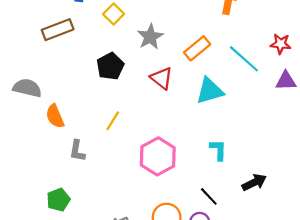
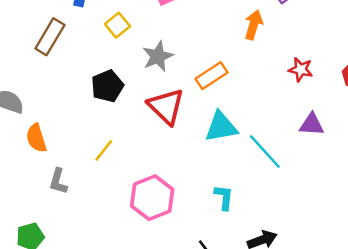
brown rectangle: (58, 30) -> (50, 37), turned -44
red star: (281, 44) -> (301, 69), moved
cyan line: (244, 59) -> (265, 152), moved
red triangle: (162, 78) -> (166, 106), size x1.4

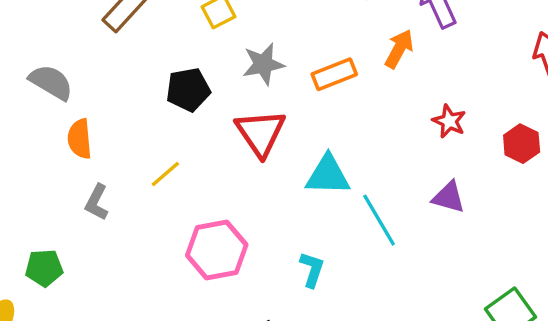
orange rectangle: (211, 76) -> (334, 74), moved

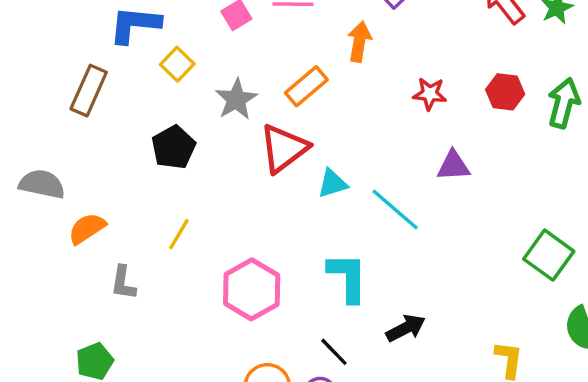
red triangle: (260, 133) -> (284, 148), moved, turned 46
orange semicircle: (80, 139) -> (87, 228), turned 81
cyan triangle: (328, 175) -> (332, 183), size x0.7
cyan L-shape: (312, 269) -> (348, 277), size x1.5

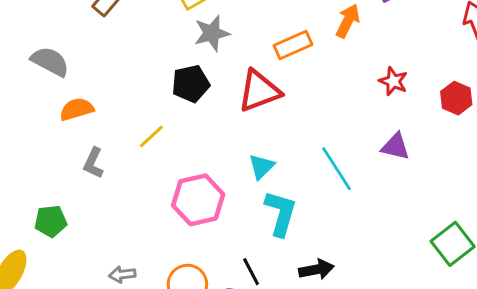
gray star: (236, 99) -> (212, 33), moved
black pentagon: (174, 147) -> (191, 84), moved
cyan triangle: (332, 183) -> (261, 167), moved, turned -44

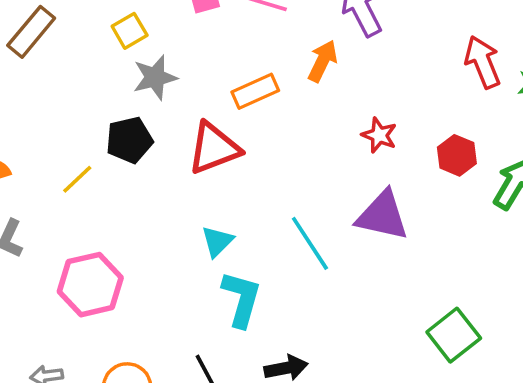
yellow line: (151, 136) -> (77, 179), moved
purple triangle: (395, 147) -> (382, 216), size x1.5
pink hexagon: (198, 200) -> (90, 285), moved

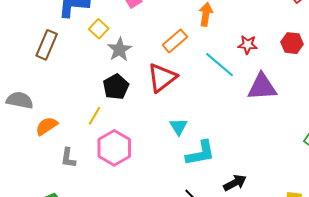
cyan line: (310, 243) -> (220, 65), moved
pink hexagon: (90, 285) -> (114, 148), moved
cyan L-shape: (241, 299) -> (200, 153), turned 80

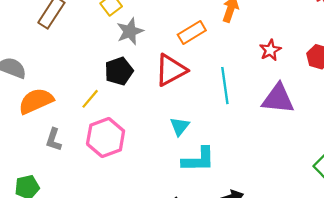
red star: (248, 45) -> (270, 50), turned 30
cyan line: (220, 65) -> (225, 86), moved, turned 32
orange semicircle: (47, 126) -> (36, 101), size x1.4

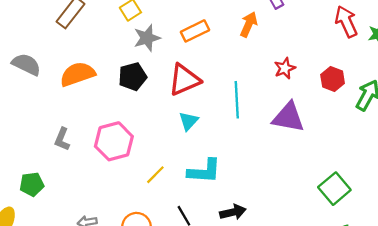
orange rectangle: (192, 32) -> (195, 31), moved
yellow line: (90, 99) -> (155, 175), moved
orange semicircle: (36, 101) -> (78, 74), moved
cyan triangle: (180, 126) -> (189, 121), moved

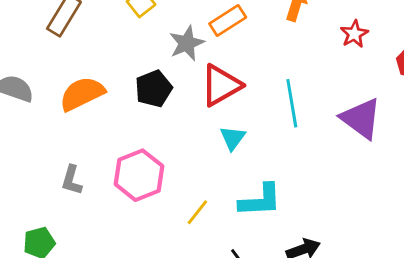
gray star: (147, 38) -> (187, 43), moved
red star: (285, 68) -> (354, 34), moved
purple triangle: (288, 117) -> (361, 118), turned 32

